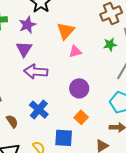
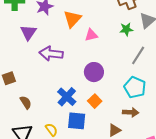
orange triangle: (66, 31) -> (72, 19), moved
purple triangle: (24, 49) -> (28, 32), moved
blue cross: (39, 110) -> (67, 97), moved

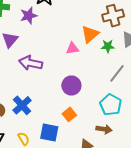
orange triangle: (72, 19) -> (90, 34), moved
blue cross: (67, 97) -> (22, 105), moved

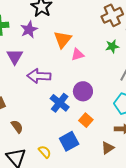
orange triangle: (90, 34) -> (63, 39), moved
blue cross: (22, 105) -> (60, 103), moved
blue square: (49, 132) -> (69, 141), turned -30

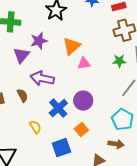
purple star: (29, 30) -> (39, 41), moved
brown semicircle: (17, 126) -> (22, 95), moved
yellow semicircle: (45, 152) -> (35, 127), moved

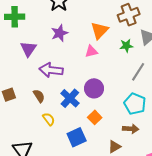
purple star: (39, 41) -> (59, 33), moved
orange triangle: (72, 46) -> (100, 30), moved
brown semicircle: (22, 95) -> (39, 96), moved

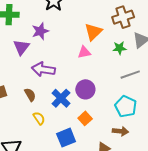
purple star: (59, 33) -> (40, 31), moved
gray line: (138, 72) -> (130, 75), turned 36

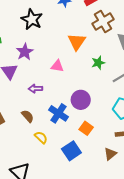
green star: (119, 48) -> (98, 63), moved
pink triangle: (84, 52) -> (57, 66), moved, turned 32
purple arrow: (43, 69) -> (35, 89), size x0.6

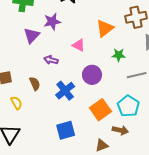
purple circle: (81, 100) -> (92, 75), moved
orange square: (86, 128) -> (100, 110), moved, size x1.5
yellow semicircle: (41, 137) -> (16, 103), moved

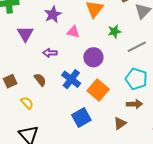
purple star: (52, 22) -> (53, 14), moved
orange square: (100, 110) -> (98, 90), moved

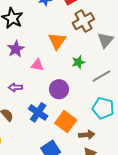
brown arrow: (134, 104) -> (87, 135), moved

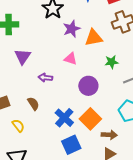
orange triangle: (57, 41) -> (94, 38), turned 36
purple star: (16, 49) -> (72, 29), moved
blue cross: (38, 112) -> (64, 118), moved

